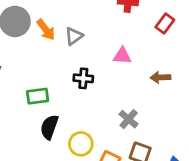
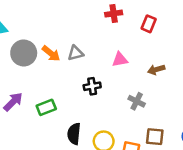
gray triangle: (74, 36) -> (76, 53), turned 35
green rectangle: (38, 96) -> (46, 107), moved
gray cross: (129, 119) -> (137, 101), moved

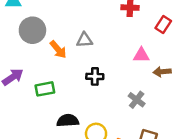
orange arrow: (51, 53) -> (58, 49), moved
pink triangle: (120, 59) -> (141, 55), moved
black semicircle: (74, 134) -> (68, 121), turned 70

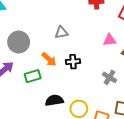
gray circle: (32, 30) -> (19, 42), moved
orange arrow: (58, 49) -> (49, 59), moved

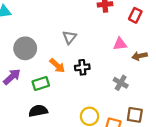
gray triangle: (61, 32) -> (69, 37), turned -40
black semicircle: (54, 100) -> (38, 111), moved

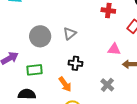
gray circle: (25, 48) -> (40, 36), moved
orange arrow: (57, 66) -> (65, 84), moved

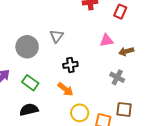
green rectangle: (34, 70) -> (30, 83), turned 56
gray cross: (107, 85) -> (117, 77), moved

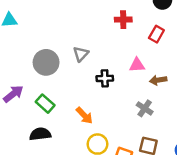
black cross: (70, 65) -> (105, 78), moved

